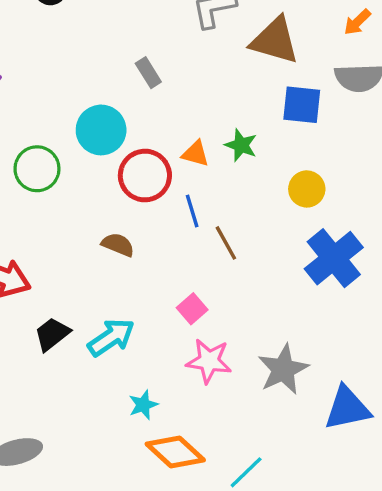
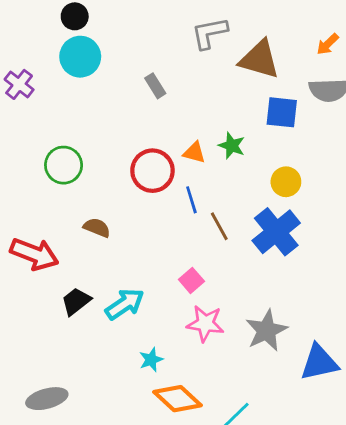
cyan circle: (101, 130) -> (80, 57), moved
brown semicircle: (118, 245) -> (97, 228), moved
blue cross: (334, 258) -> (276, 232), moved

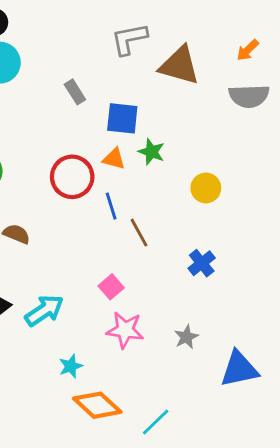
blue square: (282, 112) -> (122, 118), moved
blue cross: (276, 232) -> (202, 263), moved, size x0.6
gray star: (266, 330) -> (186, 337), size x0.6

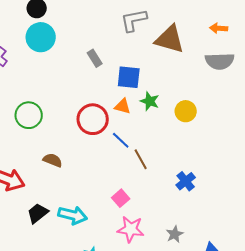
orange arrow: (248, 50) -> (219, 28), turned 48
yellow circle: (206, 188) -> (186, 111), moved
blue line: (111, 206) -> (121, 140), turned -30
cyan arrow: (44, 311) -> (73, 215), turned 48

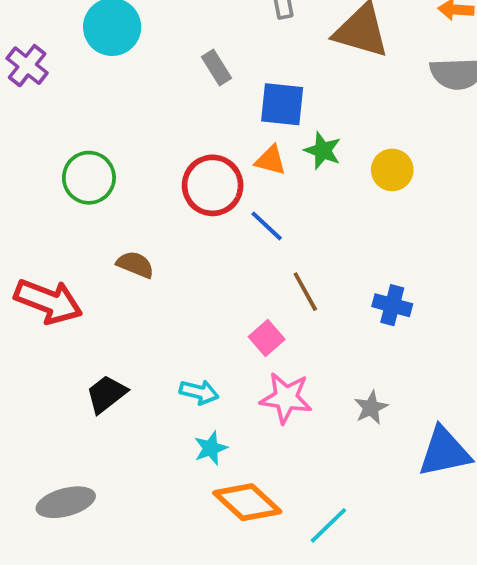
brown line: (141, 159) -> (305, 292), moved
blue cross: (186, 181) -> (392, 305), turned -36
black trapezoid: (38, 213) -> (106, 394), moved
cyan arrow: (73, 215) -> (199, 392), moved, size x0.7

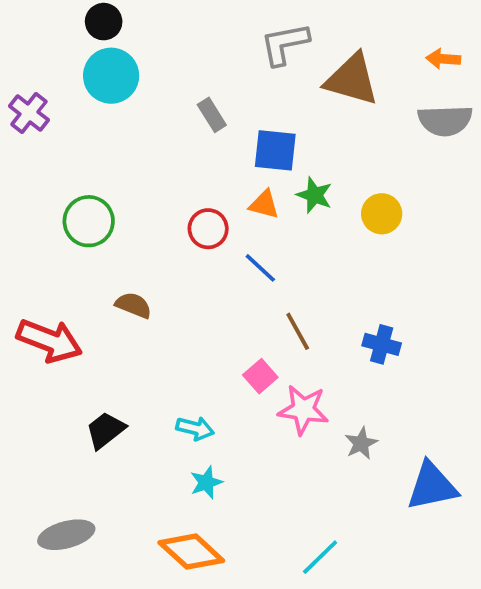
red circle: (213, 185) -> (208, 229), size x0.7
pink star: (286, 398) -> (303, 410), moved
orange diamond: (247, 502) -> (191, 552), moved

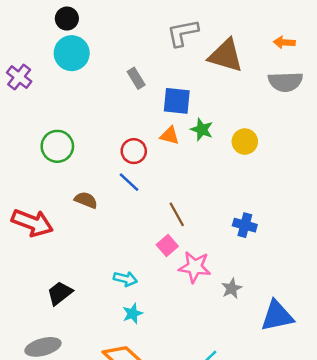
blue line: (260, 268) -> (129, 182), moved
brown line: (298, 331) -> (177, 214), moved
black trapezoid: (105, 430) -> (60, 293), moved

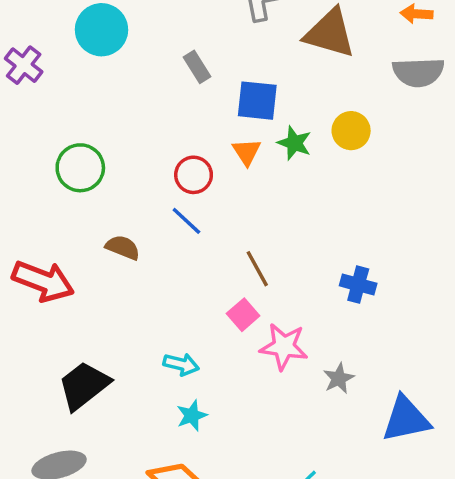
orange triangle: (170, 136) -> (247, 152), turned 42
yellow circle: (245, 142) -> (351, 131), moved
black trapezoid: (60, 293) -> (84, 385), size x1.4

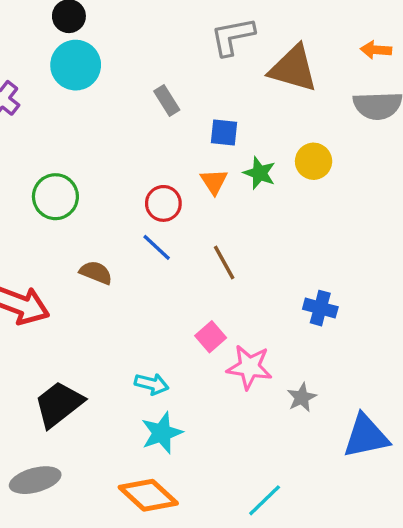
blue square: (257, 101) -> (224, 133), size x0.7
brown line: (257, 269) -> (224, 262), moved
cyan star: (192, 416) -> (162, 433), size x1.4

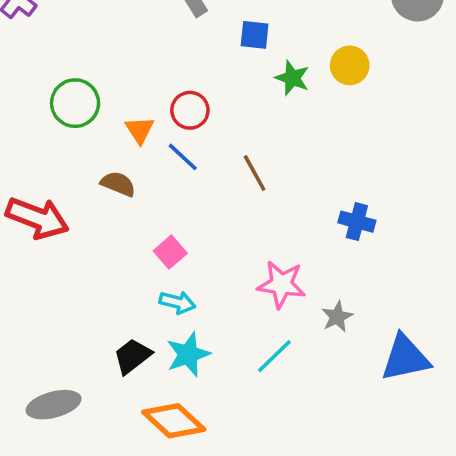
orange triangle: (214, 181) -> (140, 130), moved
pink square: (211, 337) -> (170, 252), moved
black trapezoid: (59, 404) -> (132, 356), moved, size x0.7
cyan line: (265, 500) -> (274, 356), moved

